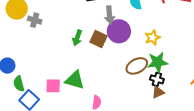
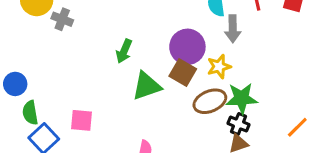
gray arrow: (110, 15) -> (233, 29), moved
yellow star: (153, 38) -> (219, 67), moved
brown square: (98, 39) -> (183, 72), moved
green triangle: (75, 80) -> (147, 86), moved, turned -40

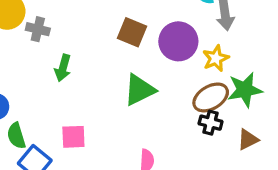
green arrow: (124, 51) -> (63, 68), moved
brown square: (183, 72) -> (132, 32), moved
black cross: (238, 124) -> (211, 123), moved

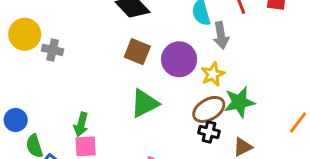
green arrow: (63, 68) -> (81, 124), moved

